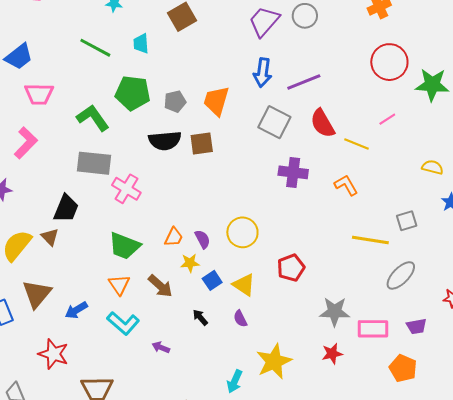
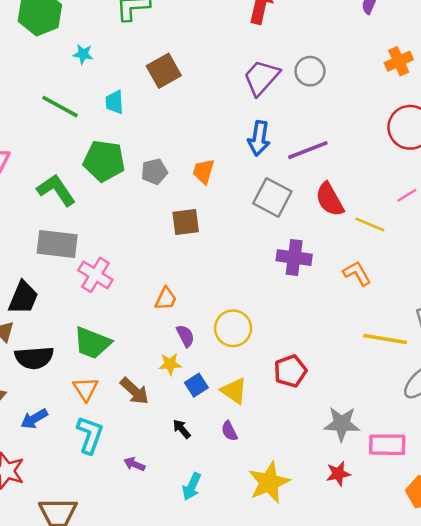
orange trapezoid: (216, 101) -> (204, 171), size x0.7
black semicircle: (165, 141) -> (34, 358), moved
orange trapezoid: (174, 237) -> (166, 299), moved
cyan L-shape: (123, 323) -> (90, 435), turned -112
cyan arrow: (235, 381) -> (192, 486), moved

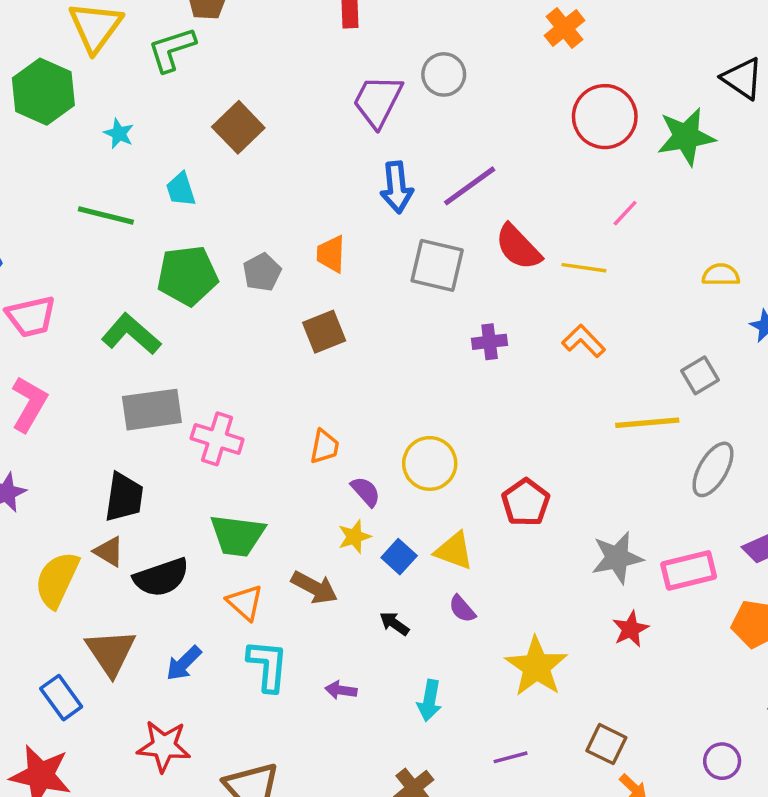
cyan star: (83, 54) -> (119, 133), turned 30
purple cross: (294, 258) -> (490, 342), size x0.7

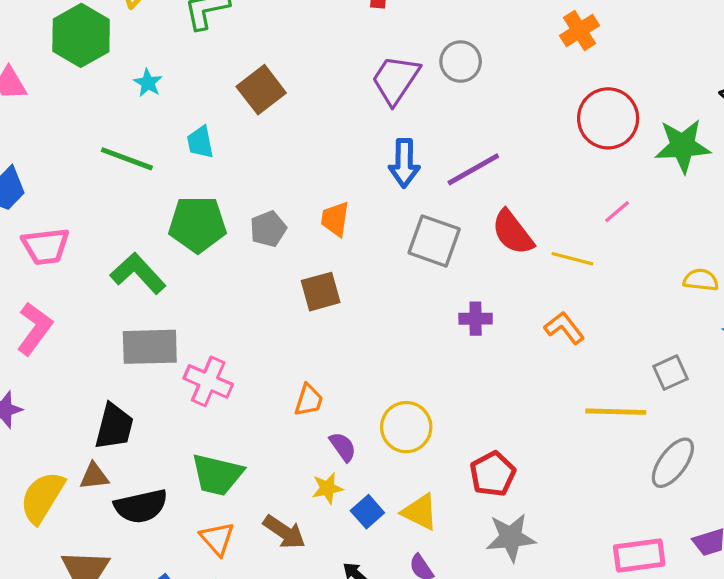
brown triangle: (109, 552) -> (94, 476), turned -44
gray star: (617, 558) -> (511, 538), moved

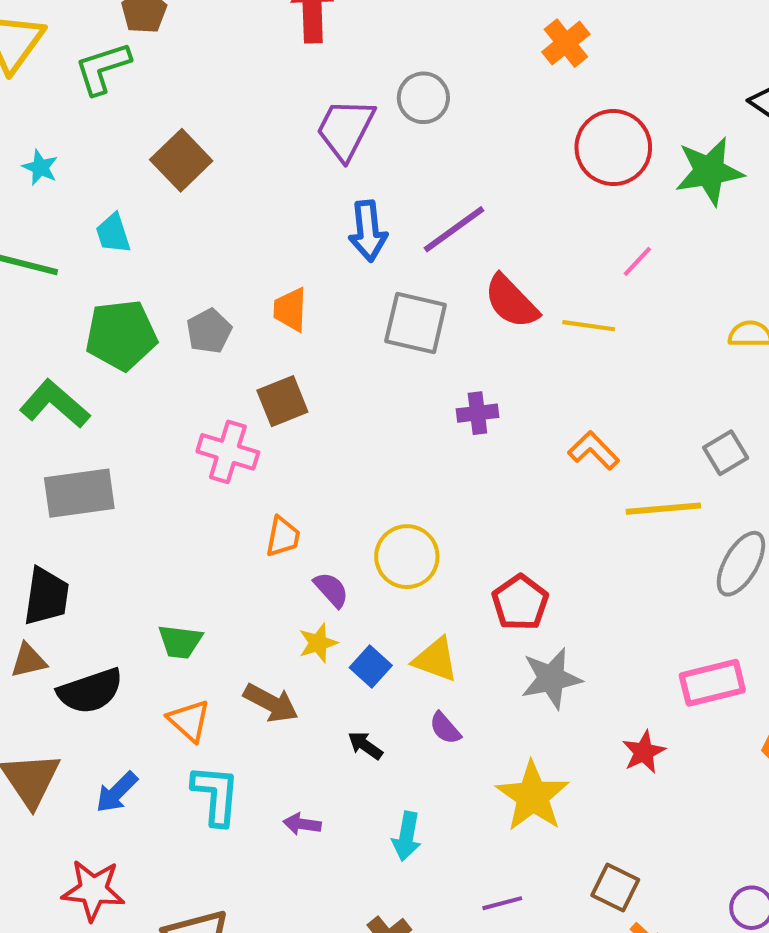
orange L-shape: (564, 328) -> (594, 450), moved
pink cross: (208, 381) -> (228, 452), moved
green trapezoid: (217, 475) -> (180, 642), size x0.7

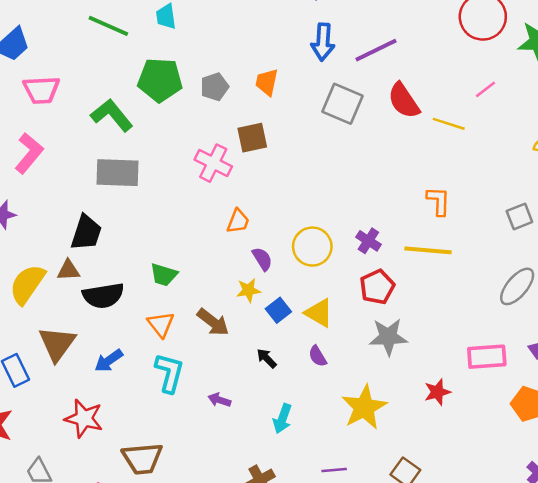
purple cross: (477, 413) -> (368, 241), moved, turned 30
orange L-shape: (594, 450) -> (439, 201), turned 36
yellow line: (663, 509) -> (428, 250), moved

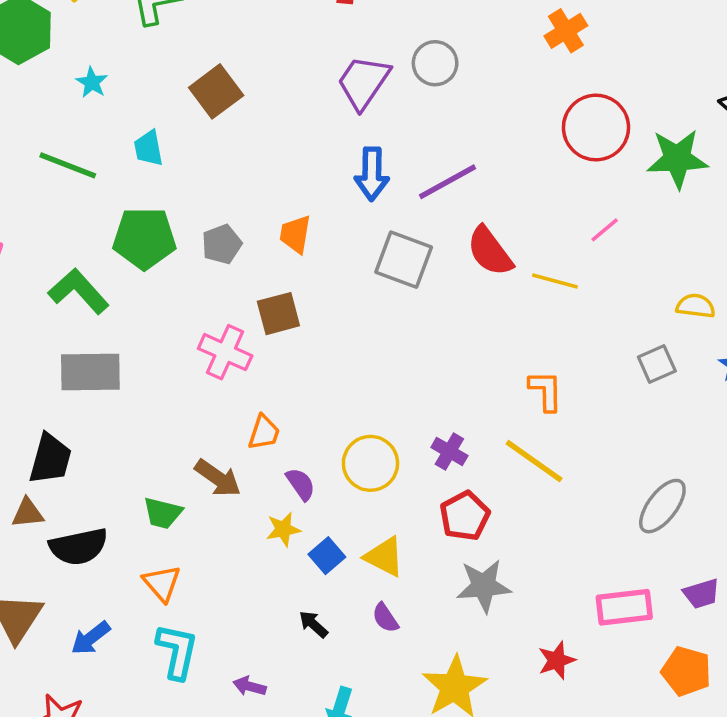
gray square: (519, 217) -> (657, 364), moved
yellow line: (428, 250) -> (534, 461), turned 33
brown arrow: (213, 322) -> (218, 478), moved

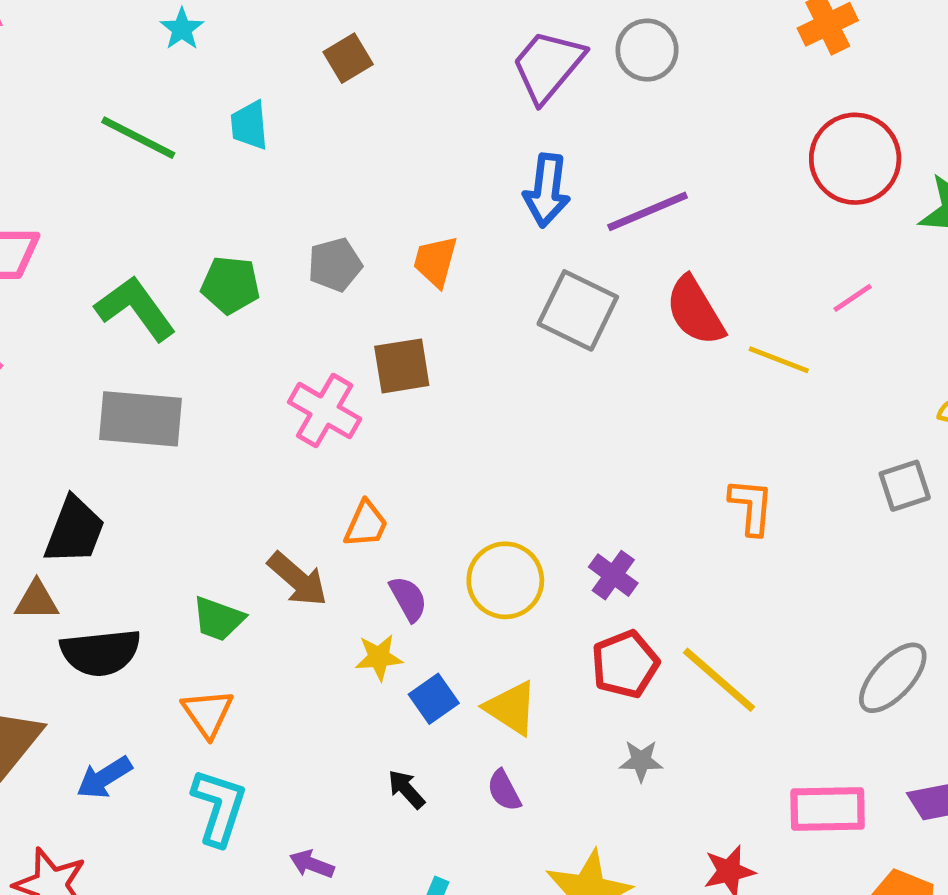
brown square: (216, 91) -> (348, 58), size x0.7
green pentagon: (144, 238) -> (230, 285), moved, size x0.7
yellow line: (534, 461) -> (719, 680), moved
gray star: (484, 586) -> (641, 761), size x0.6

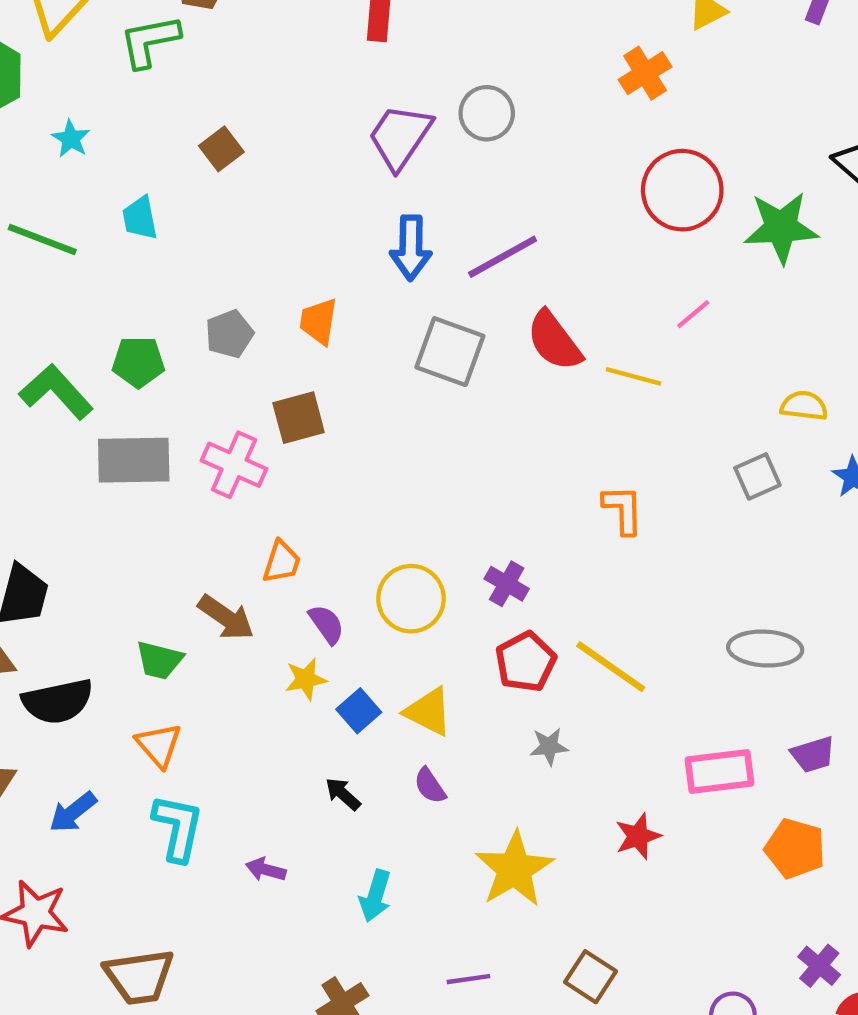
gray rectangle: (140, 419) -> (134, 460), moved
gray ellipse: (893, 678) -> (765, 649), turned 56

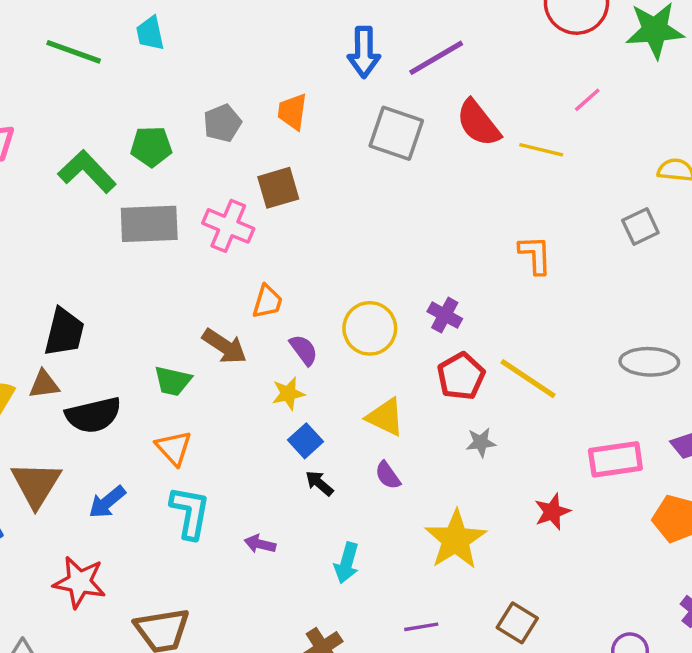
blue square: (359, 711) -> (306, 441), moved

